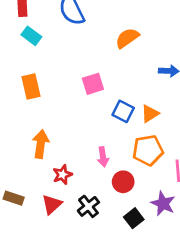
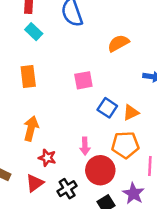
red star: (62, 175) -> (47, 158), turned 30
red circle: (123, 182) -> (100, 170), size x1.5

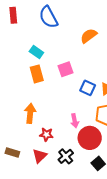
cyan rectangle: (34, 32) -> (36, 52), moved
orange rectangle: (28, 76) -> (37, 74), moved

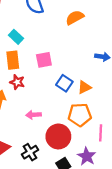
orange semicircle: (89, 36) -> (75, 18), moved
pink arrow: (75, 121) -> (33, 115), moved, turned 88
red star: (46, 134) -> (17, 82), moved

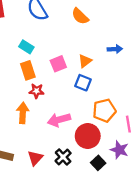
orange semicircle: (75, 18) -> (80, 16), turned -96
orange triangle: (84, 87) -> (85, 61), moved
pink arrow: (33, 115) -> (59, 120), size x1.5

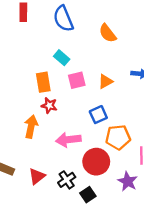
cyan rectangle: (26, 47) -> (62, 58), moved
blue square: (83, 83) -> (98, 115), moved, turned 35
black square: (98, 163) -> (88, 195), moved

